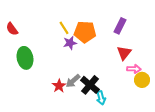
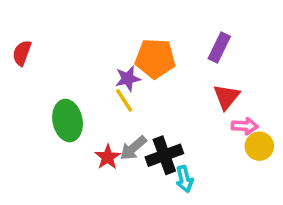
yellow line: (64, 28) -> (124, 100), moved
red semicircle: (12, 29) -> (22, 53), turned 56
green ellipse: (25, 58) -> (68, 121), moved
black cross: (90, 85) -> (164, 155), turned 30

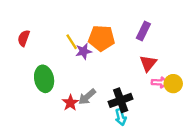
red semicircle: (22, 53) -> (24, 38), moved
yellow line: (124, 100) -> (72, 42), moved
yellow circle: (259, 146) -> (173, 84), moved
black cross: (164, 155) -> (121, 100), moved

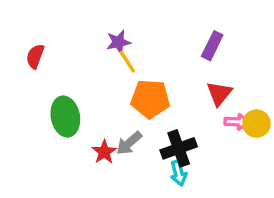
orange pentagon: (101, 38) -> (150, 99), moved
yellow line: (72, 42) -> (127, 62), moved
purple star: (84, 51) -> (118, 42), moved

